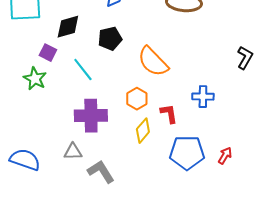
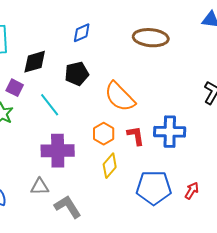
blue cross: (203, 97) -> (170, 132), size x1.4
red L-shape: (169, 114) -> (136, 136), moved

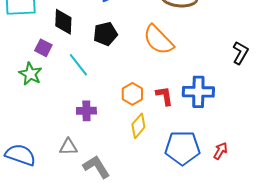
black diamond: (35, 62) -> (63, 22), turned -72
orange semicircle: (120, 97) -> (158, 40), moved
purple cross: (58, 151) -> (86, 111), size x0.6

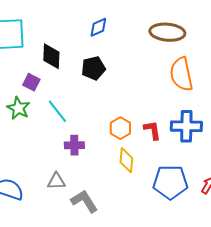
orange semicircle: (158, 40) -> (181, 74), moved, turned 32
cyan line: (78, 65) -> (57, 111), moved
yellow diamond: (138, 126) -> (126, 160), turned -35

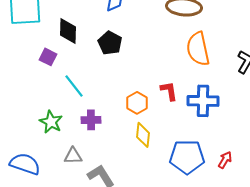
black pentagon: (93, 68) -> (110, 43), turned -30
green star: (18, 108) -> (51, 122), moved
red L-shape: (152, 130) -> (169, 91), moved

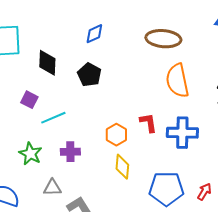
purple square: (48, 57) -> (29, 100), moved
cyan line: (74, 86) -> (53, 118), turned -75

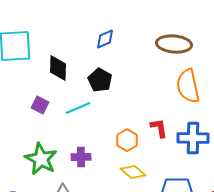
cyan line: (53, 118) -> (78, 108), moved
green star: (30, 154) -> (41, 159), size x1.4
yellow diamond: (122, 167) -> (133, 172), turned -55

